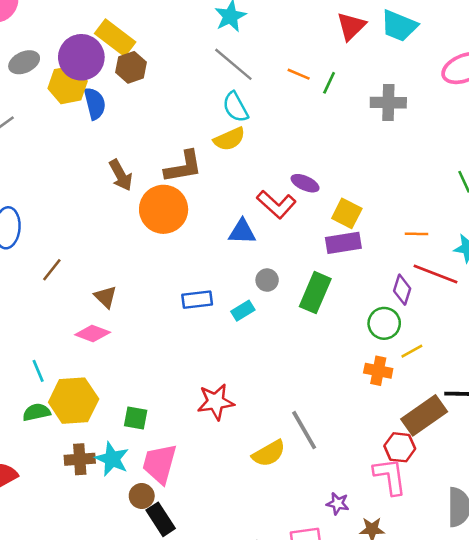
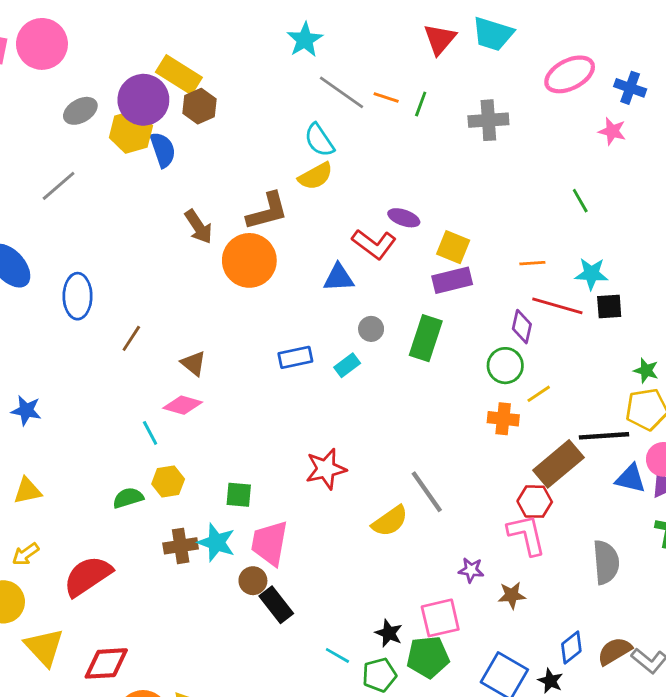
gray line: (233, 64) -> (341, 92), moved
cyan line: (38, 371) -> (150, 433), moved
yellow hexagon: (74, 401) -> (168, 481), size x0.6

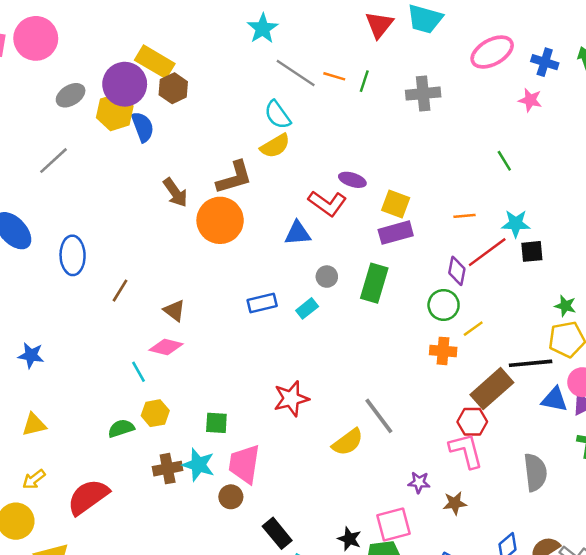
red line: (557, 306) -> (487, 252), turned -51
black rectangle: (276, 605) -> (277, 533), moved

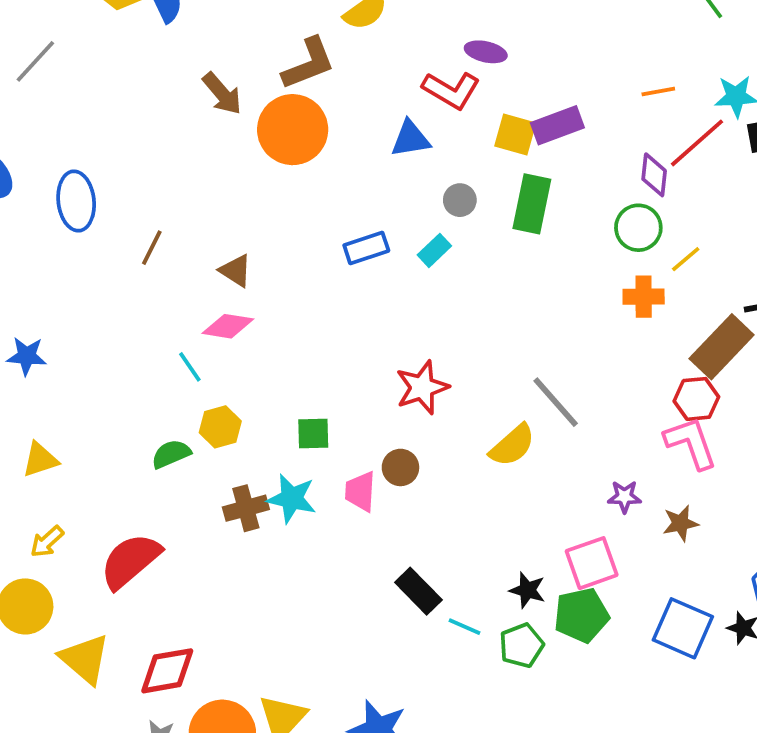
yellow square: (396, 204) -> (515, 135), moved
pink trapezoid: (244, 464) -> (360, 491), size x0.7
brown circle: (231, 497) -> (400, 467), moved

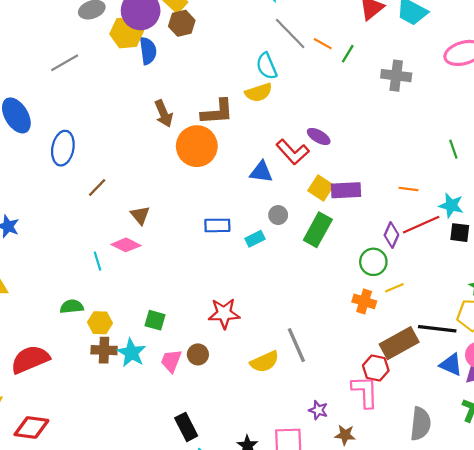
yellow hexagon: (220, 427) -> (100, 323), moved

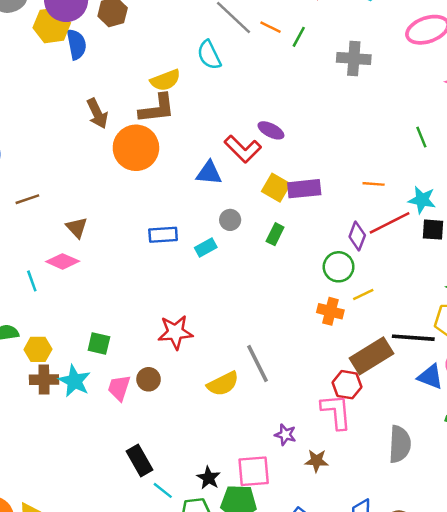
yellow semicircle: (259, 92) -> (165, 80), moved
brown line: (97, 188) -> (27, 199), turned 30
green rectangle: (318, 230) -> (275, 234), size x0.6

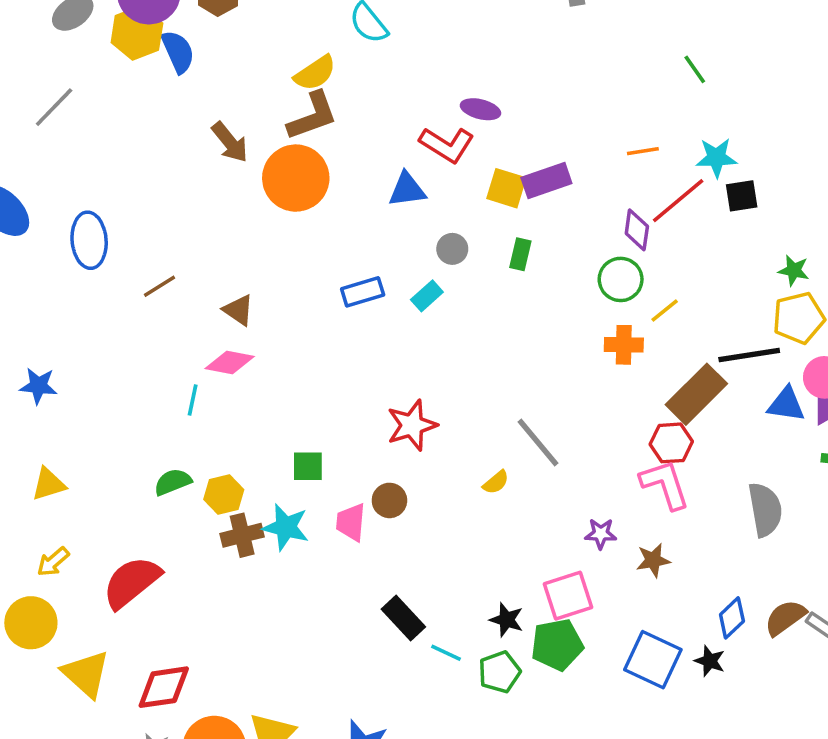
cyan line: (32, 281) -> (193, 400), turned 45
yellow semicircle: (223, 384) -> (496, 482), size x0.6

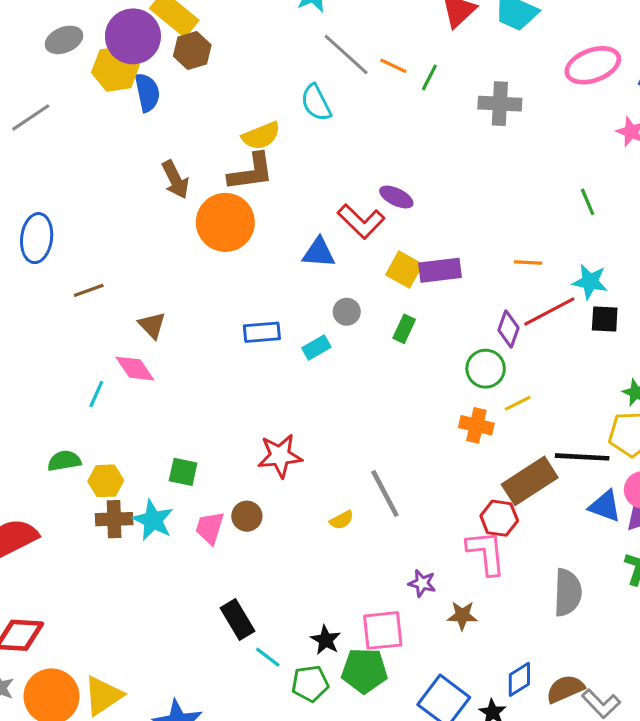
pink diamond: (230, 362) -> (135, 369), turned 33

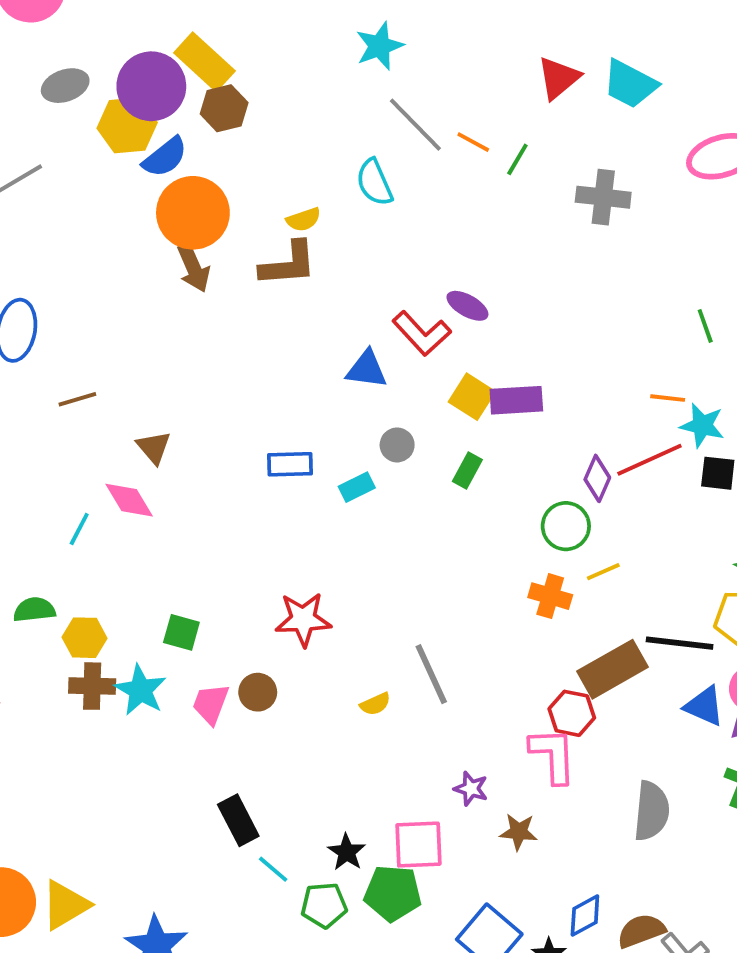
blue semicircle: (147, 92) -> (165, 157), turned 60
yellow semicircle: (261, 136) -> (303, 220), size x0.7
orange circle: (225, 222) -> (193, 213), moved
orange line: (528, 263) -> (668, 398), moved

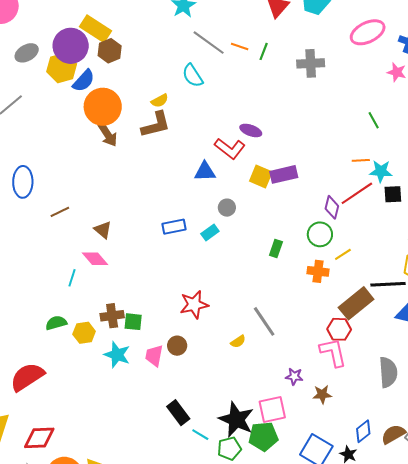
green rectangle: (467, 470) -> (276, 248), moved
brown cross: (92, 686) -> (112, 316), moved
black star: (347, 852) -> (236, 420), size x1.8

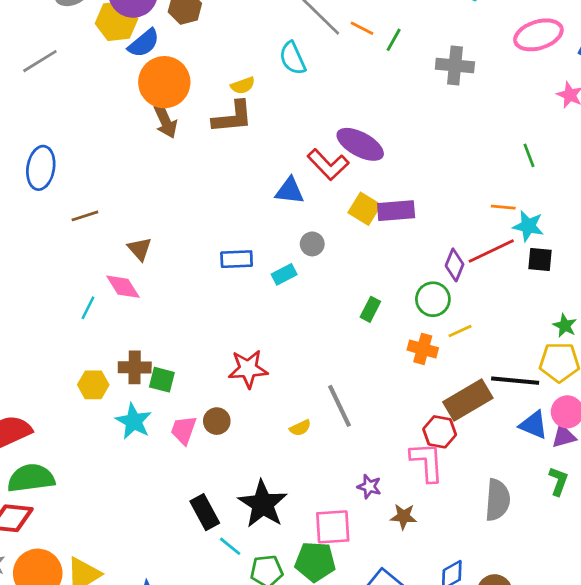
purple ellipse: (251, 130) -> (360, 144), size x1.6
green semicircle: (56, 323) -> (31, 478), moved, size x1.6
black star: (236, 420) -> (263, 504), moved

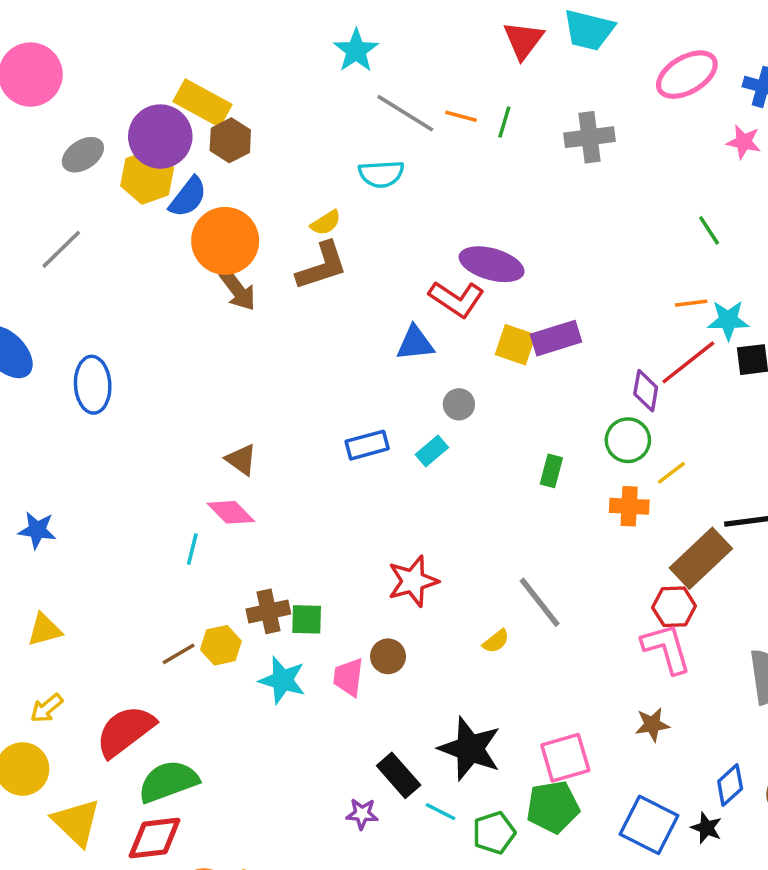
cyan semicircle: (293, 58) -> (381, 174), turned -56
brown line: (85, 216) -> (179, 654), moved
purple star: (369, 487) -> (362, 814), moved

